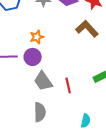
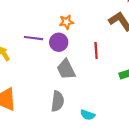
red line: (68, 85) -> (96, 51), moved
cyan semicircle: (86, 121) -> (88, 115), moved, turned 88

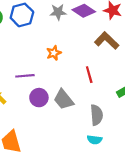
purple circle: (59, 42) -> (39, 98), moved
gray semicircle: (58, 101) -> (97, 115), moved

